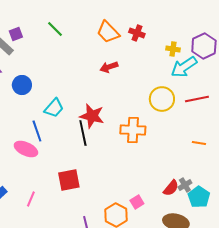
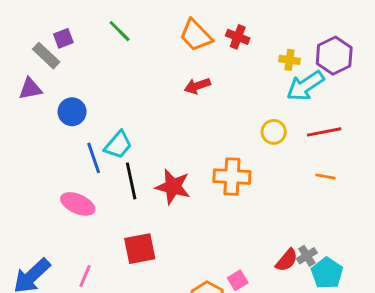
yellow circle: (162, 99) -> (274, 132), size x0.7
red star: (92, 116) -> (173, 187), moved
blue line: (37, 131) -> (94, 158), moved
black line: (83, 133) -> (131, 181), moved
orange line: (199, 143) -> (326, 177), moved

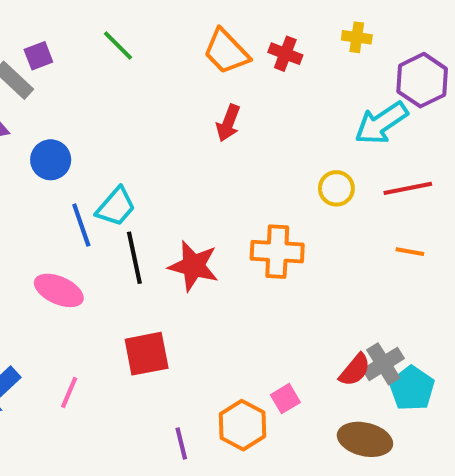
yellow cross: (290, 60) -> (357, 37), moved
red arrow: (197, 86) -> (228, 123), turned -50
gray cross: (307, 256) -> (383, 364), size x1.4

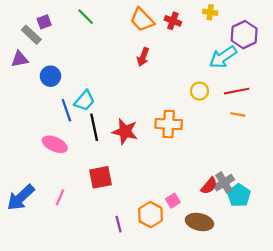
orange line: (410, 252) -> (238, 114), moved
brown ellipse: (365, 439) -> (199, 222), moved

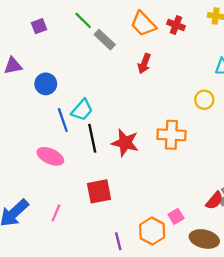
gray rectangle: (31, 35) -> (105, 40), moved

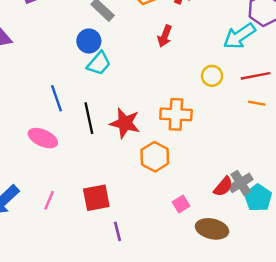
red arrow: (144, 63) -> (165, 36), moved
blue circle: (46, 84) -> (89, 41), moved
cyan trapezoid: (82, 110) -> (99, 63), moved
red square: (99, 191) -> (96, 198), moved
orange hexagon: (152, 231) -> (155, 157), moved

